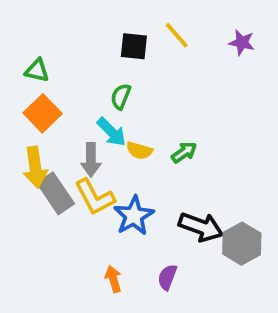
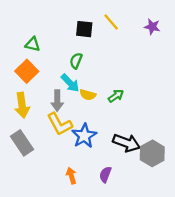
green triangle: (37, 70) -> (33, 44), moved
gray rectangle: (56, 193) -> (22, 143), moved

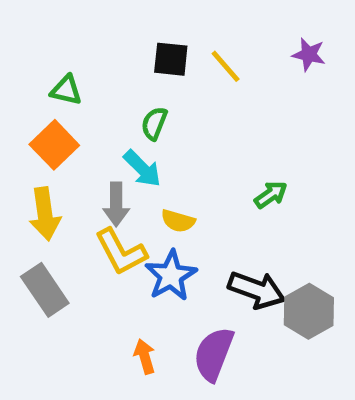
yellow line: (111, 22) -> (226, 66), moved
yellow semicircle: (88, 95) -> (178, 221), moved
green arrow: (116, 96) -> (271, 195), moved
purple semicircle: (105, 174) -> (214, 354), size x1.6

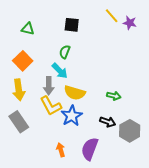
yellow line: (226, 66) -> (112, 16), moved
green triangle: (66, 90) -> (28, 29), moved
green arrow: (271, 195) -> (114, 96), moved, turned 48
yellow semicircle: (178, 221) -> (75, 93), size x1.5
black arrow: (256, 290) -> (108, 122), size x0.7

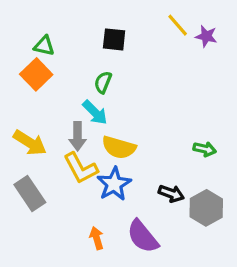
orange square: (23, 61) -> (36, 74), moved
yellow arrow: (19, 90) -> (30, 143), turned -50
green arrow: (114, 96) -> (205, 149), moved
purple semicircle: (90, 149) -> (143, 236), turned -60

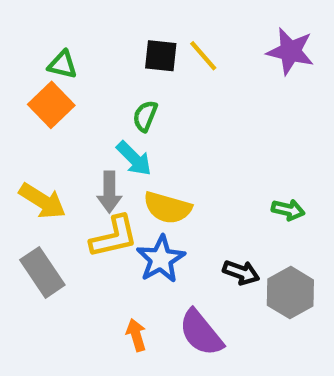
yellow line: (178, 25) -> (203, 56), moved
purple star: (206, 36) -> (290, 51), size x1.5
yellow L-shape: (81, 168) -> (114, 237), turned -75

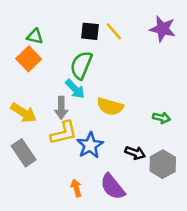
green semicircle: (145, 116) -> (81, 65), size x1.6
yellow semicircle: (167, 208) -> (110, 106), moved

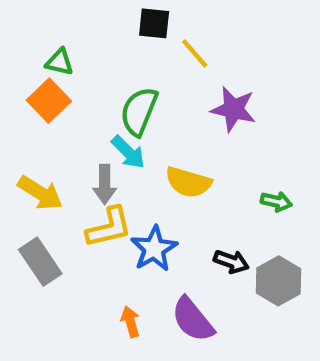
purple star: (163, 29) -> (233, 109), moved
black square: (90, 31) -> (154, 23), moved

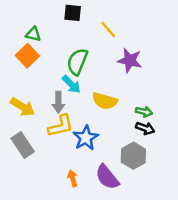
black square: (154, 23) -> (73, 13), moved
green arrow: (276, 202) -> (144, 112), moved
black arrow: (231, 262) -> (145, 128), moved
gray hexagon: (278, 281) -> (133, 156), moved

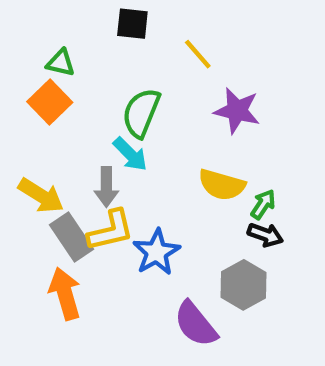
yellow semicircle: (105, 101) -> (222, 185), moved
green arrow: (144, 112) -> (263, 204), turned -70
gray rectangle: (23, 145) -> (72, 237), moved
orange arrow: (73, 178) -> (65, 294), moved, size x1.6

